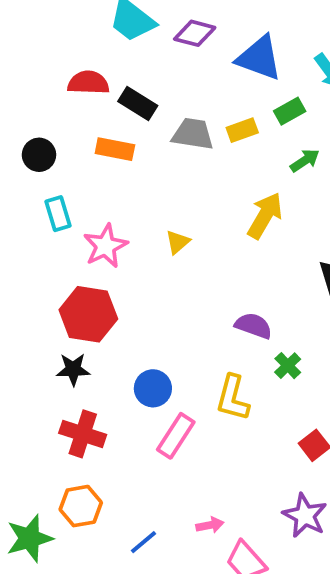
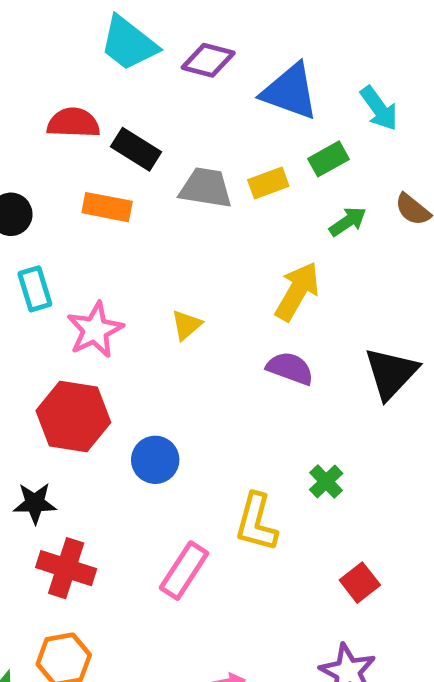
purple semicircle: (254, 326) -> (290, 368), moved
black star: (73, 369) -> (35, 503), moved
blue circle: (153, 388) -> (155, 460), moved

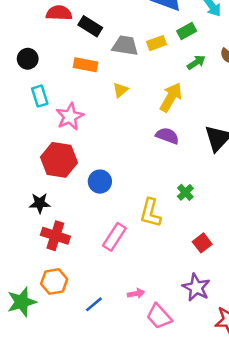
orange rectangle: (107, 207) -> (85, 65), moved
yellow triangle: (186, 325) -> (120, 90), moved

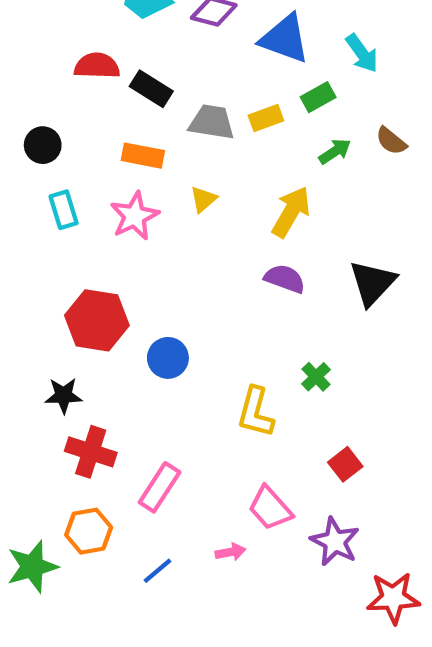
pink star: (70, 117) -> (135, 216), moved
pink rectangle: (114, 237) -> (160, 487), moved
pink trapezoid: (159, 316) -> (270, 508), moved

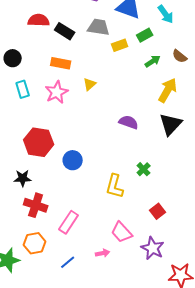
gray trapezoid: (212, 122) -> (99, 27), moved
yellow arrow: (291, 212) -> (168, 90), moved

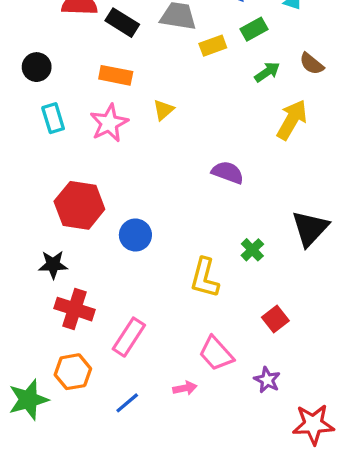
black triangle: (171, 124) -> (310, 228), moved
purple star: (153, 248) -> (267, 380), size x0.7

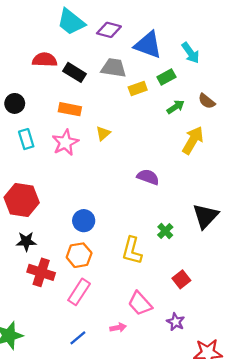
red hexagon: (79, 205) -> (22, 200), moved
orange hexagon: (73, 372) -> (79, 255), moved

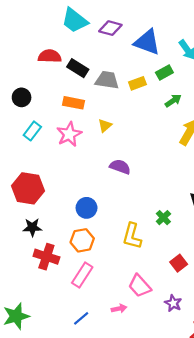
gray trapezoid: (114, 68) -> (107, 80), moved
cyan rectangle: (26, 139) -> (32, 131), turned 54
purple semicircle: (148, 177) -> (120, 167), moved

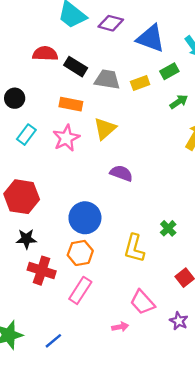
yellow triangle: (105, 126) -> (105, 129), size x1.5
blue circle: (87, 208) -> (85, 218), size x1.4
blue line: (81, 318) -> (53, 341), moved

